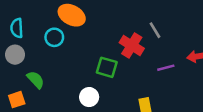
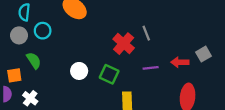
cyan circle: (54, 37) -> (43, 31), moved
green square: (107, 67) -> (109, 74), moved
white circle: (89, 97) -> (79, 71), moved

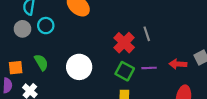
green semicircle: (34, 60) -> (41, 62), moved
white circle: (79, 71) -> (79, 67), size x1.5
green square: (109, 74) -> (125, 71), moved

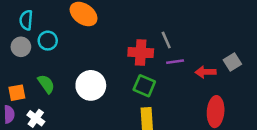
red cross: (124, 43) -> (141, 53), turned -36
purple line: (149, 68) -> (175, 62), moved

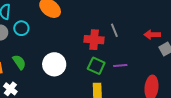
purple line: (175, 62) -> (120, 65), moved
red arrow: (206, 72) -> (152, 35), moved

